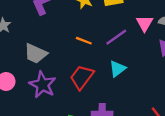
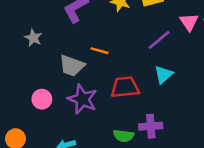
orange line: (84, 41) -> (99, 51), moved
red trapezoid: (82, 77) -> (125, 87), turned 52

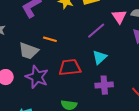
purple cross: (151, 126) -> (104, 85), moved

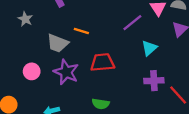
cyan triangle: (100, 57) -> (149, 48), moved
purple cross: (104, 85) -> (154, 81), moved

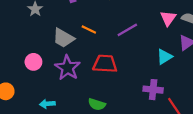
purple line: (132, 23) -> (127, 30), moved
cyan triangle: (149, 48) -> (164, 57), moved

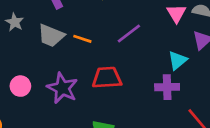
gray trapezoid: (63, 38) -> (51, 36), moved
purple cross: (153, 90) -> (167, 87), moved

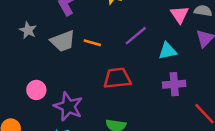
gray trapezoid: (51, 36) -> (63, 41), turned -40
cyan triangle: (178, 60) -> (168, 51), moved, turned 30
purple star: (62, 88) -> (68, 106), moved

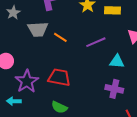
red trapezoid: (117, 78) -> (59, 77), moved

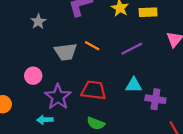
gray trapezoid: (38, 29) -> (66, 52), moved
cyan triangle: (117, 61) -> (134, 85), moved

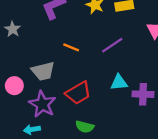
gray trapezoid: (66, 52) -> (43, 71), moved
red trapezoid: (94, 90) -> (78, 93), turned 150

